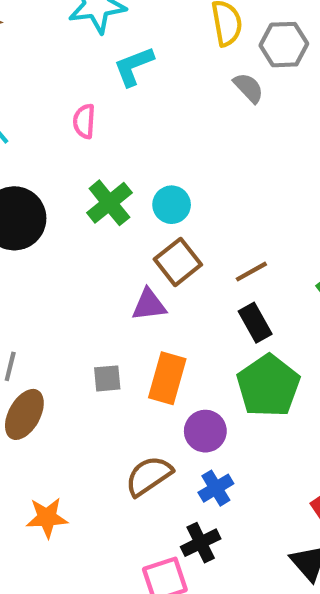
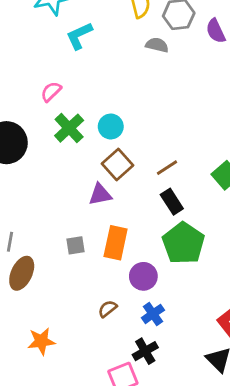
gray semicircle: (249, 88) -> (157, 45), turned -30
pink semicircle: (84, 121) -> (51, 92), moved, turned 45
brown semicircle: (149, 476) -> (107, 309), size x0.6

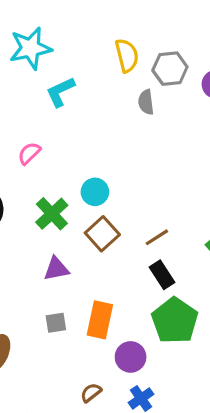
gray semicircle: (157, 45) -> (146, 102), turned -110
green cross: (69, 128) -> (52, 214), moved
purple triangle: (100, 194) -> (56, 269), moved

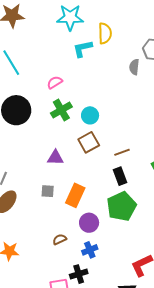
yellow semicircle: (127, 56) -> (105, 33), moved
green cross: (52, 214) -> (61, 110), moved

